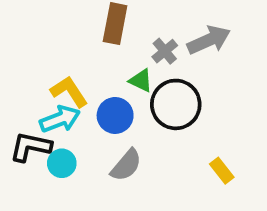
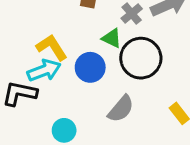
cyan circle: (62, 163) -> (64, 130), moved
gray semicircle: (126, 165) -> (121, 109), moved

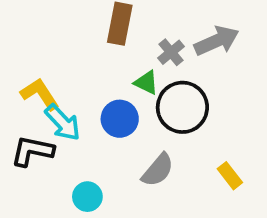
yellow L-shape: (52, 47) -> (40, 94), moved
cyan arrow: (44, 70) -> (63, 123), turned 68

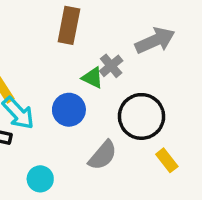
gray cross: (171, 52) -> (111, 66), moved
black circle: (182, 107) -> (141, 116), moved

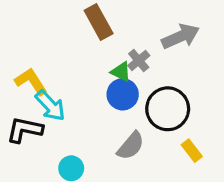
brown rectangle: (69, 25) -> (99, 22), turned -40
blue circle: (69, 110) -> (123, 94), moved

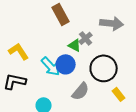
gray arrow: (181, 36) -> (112, 23), turned 30
blue circle: (123, 94) -> (66, 64), moved
cyan arrow: (50, 106) -> (51, 66), moved

